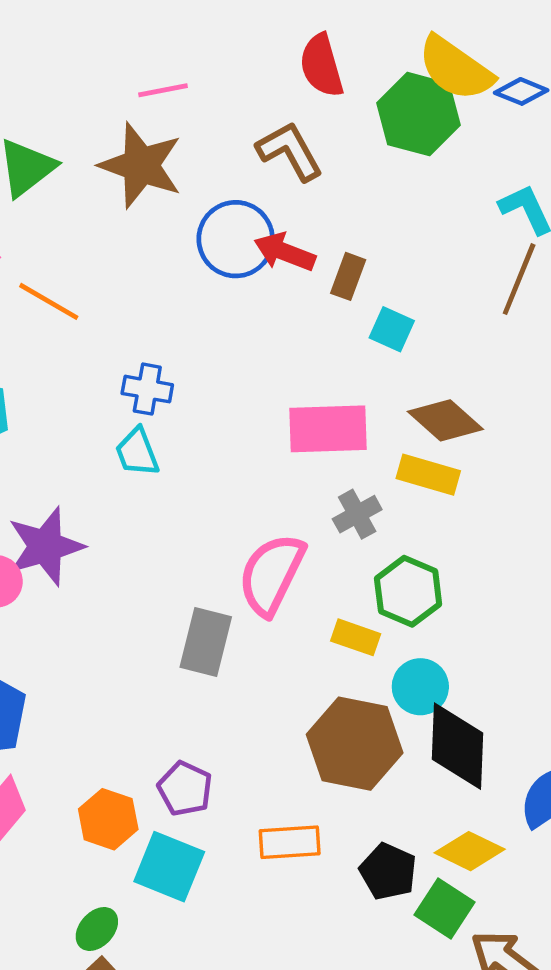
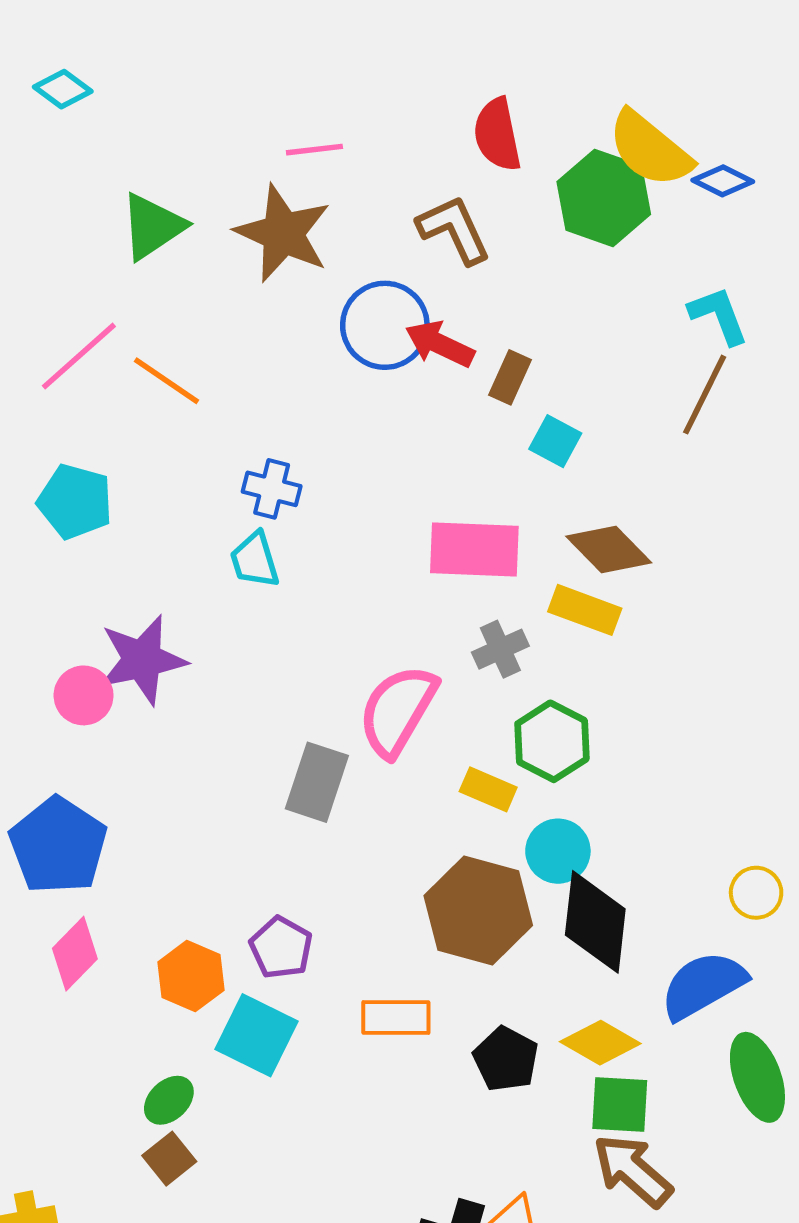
green square: (444, 909) -> (620, 1105), moved, turned -34

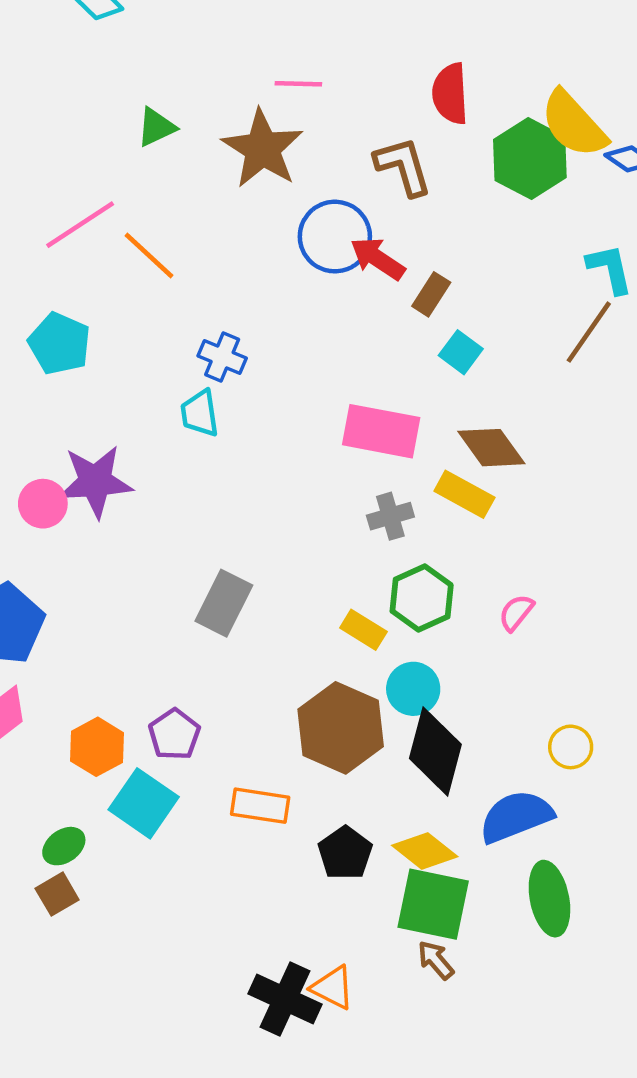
green triangle: (152, 226) -> (156, 127), size x0.7
pink semicircle: (398, 711) -> (516, 613), moved, size x0.5
green square: (620, 1105) -> (433, 904), size x1.4
brown arrow: (633, 1171) -> (436, 960), size x0.6

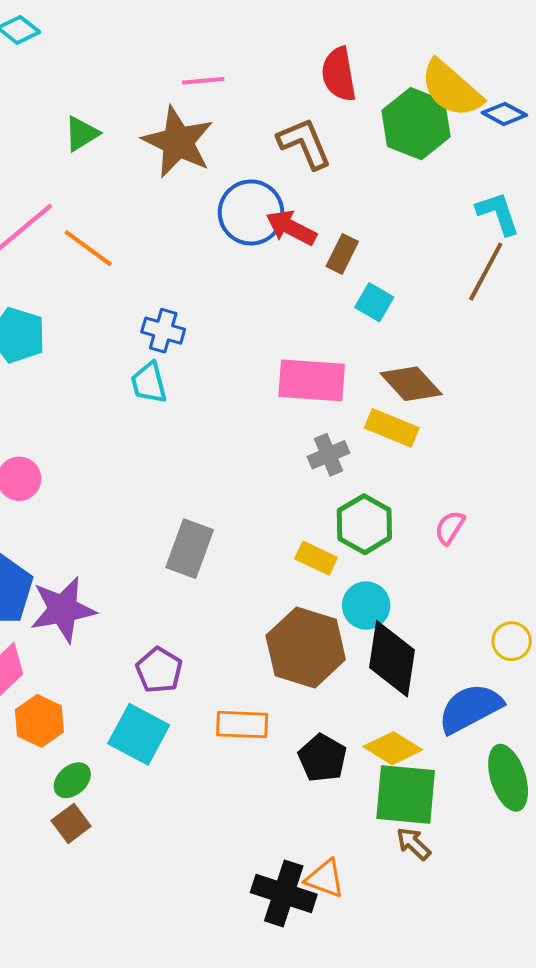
purple star: (95, 481) -> (63, 609), moved
orange hexagon: (97, 747) -> (39, 721), moved

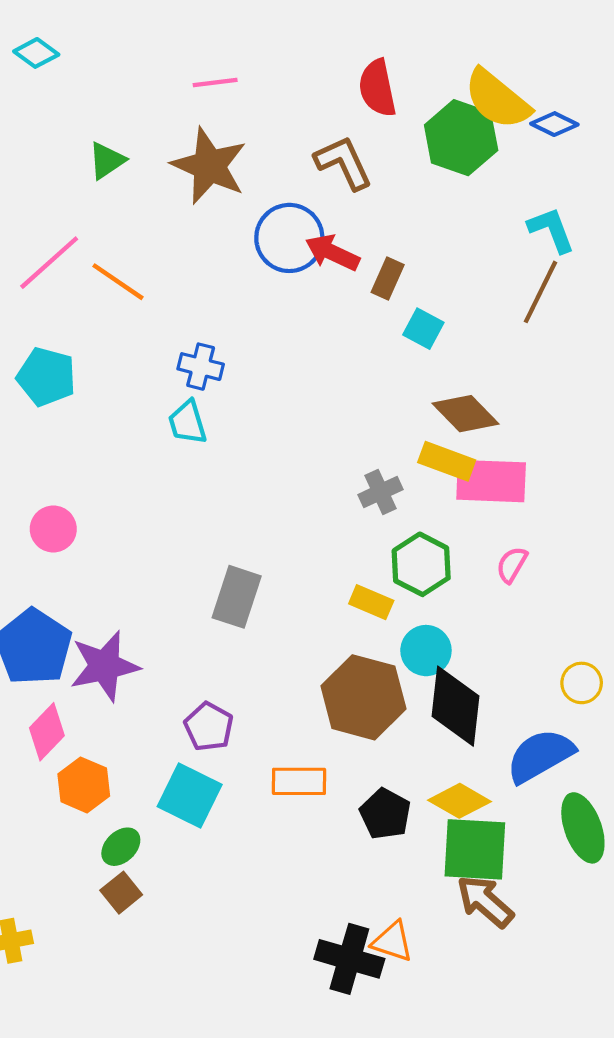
pink line: (203, 81) -> (215, 83), moved
pink rectangle: (312, 380) -> (491, 481), moved
brown arrow: (413, 844) -> (485, 901), size x1.5

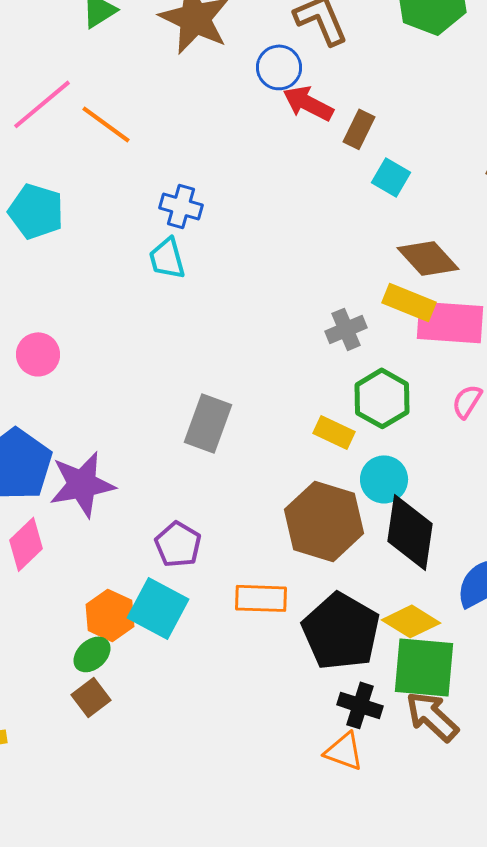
blue circle: (289, 238) -> (279, 67), moved, size x0.7
orange hexagon: (84, 785) -> (110, 615), moved
black pentagon: (385, 814) -> (341, 631), size x1.6
black cross: (349, 959) -> (360, 705), moved, size x0.7

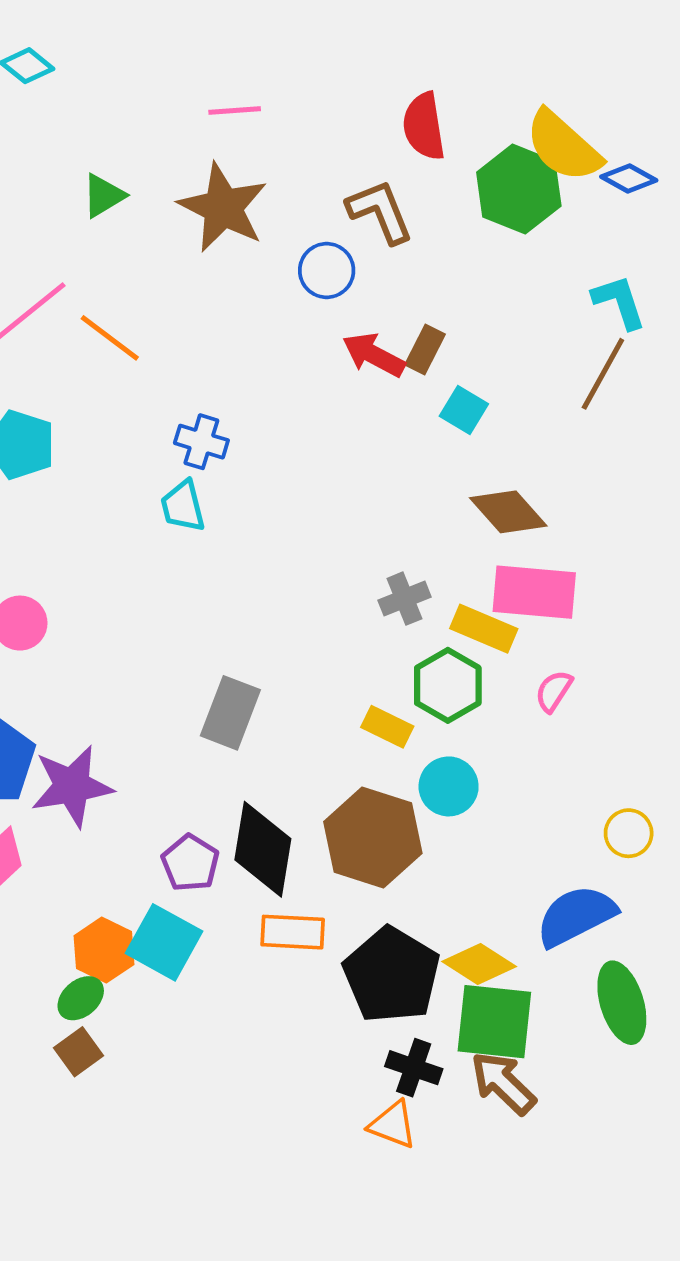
red arrow: (308, 103) -> (374, 355), moved
yellow rectangle: (409, 302) -> (484, 629), moved
black diamond: (410, 532) -> (263, 849), moved

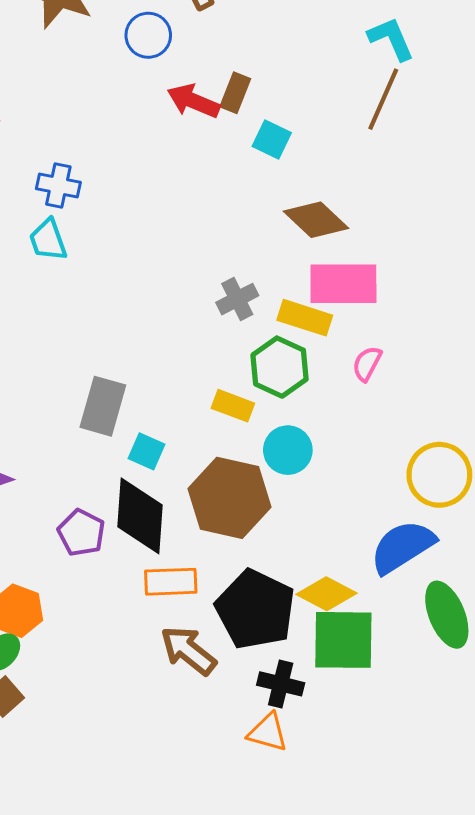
yellow circle: (629, 833) -> (439, 475), size x1.6
cyan square: (164, 942) -> (147, 451), moved, size x0.6
brown arrow: (503, 1083) -> (188, 651), moved

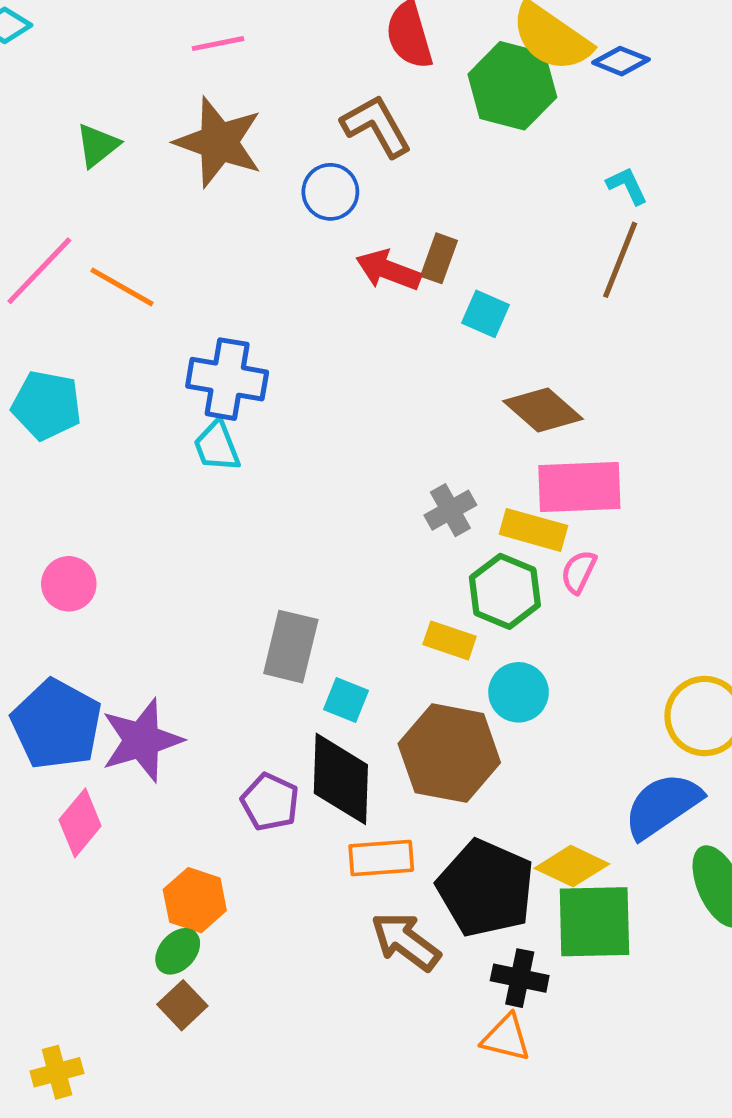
cyan L-shape: (391, 39) -> (627, 186), size x0.7
blue cross: (58, 185) -> (227, 379), size x1.5
pink semicircle: (367, 364) -> (579, 572), moved

